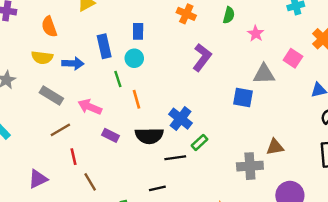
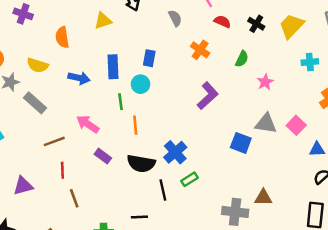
yellow semicircle: (42, 58) -> (37, 65), moved
pink square: (293, 58) -> (296, 125), moved
gray rectangle: (51, 95) -> (35, 103), moved
black line: (175, 158) -> (163, 190), turned 75

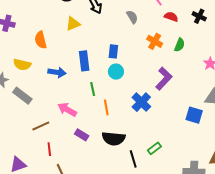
green semicircle: (242, 59) -> (180, 45), moved
cyan circle: (141, 84) -> (116, 72), moved
blue cross: (175, 152) -> (141, 102), moved

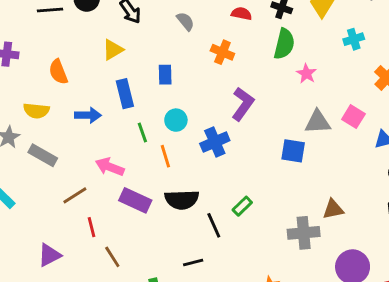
yellow triangle: (73, 24) -> (113, 50), moved
green semicircle: (180, 45) -> (284, 44), moved, size x1.5
cyan circle: (116, 72) -> (176, 120), moved
blue cross: (141, 102) -> (215, 142), turned 30
purple rectangle: (82, 135) -> (135, 200), size x1.5

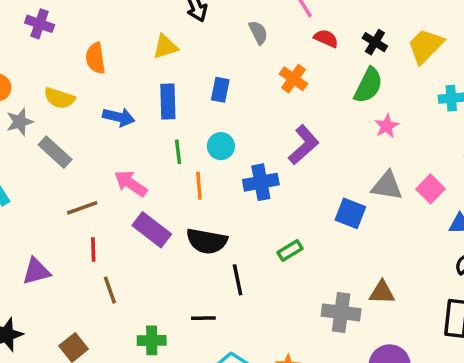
green rectangle: (242, 206) -> (290, 251), moved

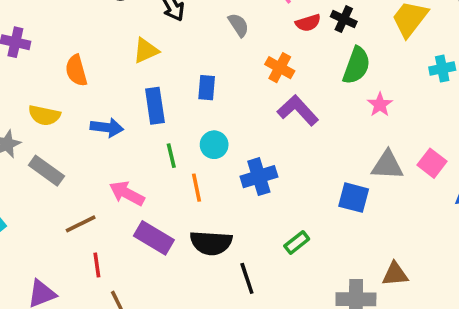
red semicircle: (326, 38) -> (308, 23), turned 145
black cross: (375, 42) -> (344, 19), moved
purple L-shape: (304, 145) -> (298, 110), moved, turned -84

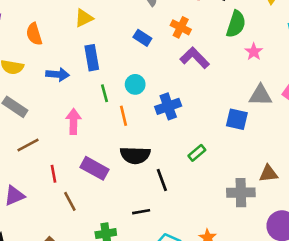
blue rectangle: (207, 88) -> (142, 38), moved, turned -60
pink arrow: (127, 193) -> (73, 121), turned 65
brown line: (81, 224) -> (28, 145), moved
purple rectangle: (154, 238) -> (94, 168), moved

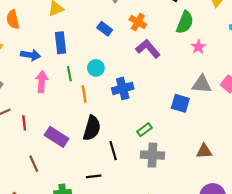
pink arrow: (73, 121) -> (42, 82), moved
black semicircle: (135, 155) -> (92, 128), turned -80
red line: (53, 174) -> (24, 123), moved
gray cross: (241, 193) -> (152, 155), moved

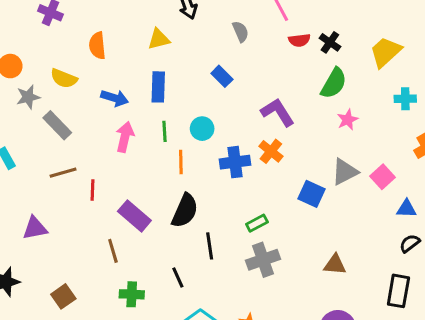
orange cross: (138, 22) -> (271, 151), moved
gray triangle: (202, 84) -> (345, 172), turned -40
gray cross: (152, 155) -> (263, 260), turned -30
brown line: (34, 164) -> (113, 251), moved
black line: (94, 176) -> (178, 278), turned 64

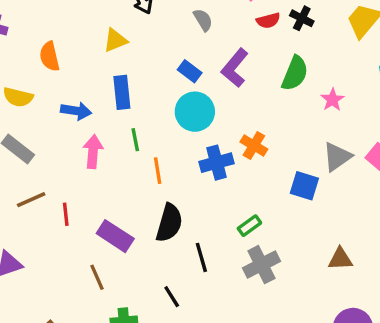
green semicircle: (334, 83) -> (295, 73), moved
purple L-shape: (278, 112) -> (235, 68), moved, turned -100
cyan circle: (202, 129) -> (195, 112), moved, size x1.5

